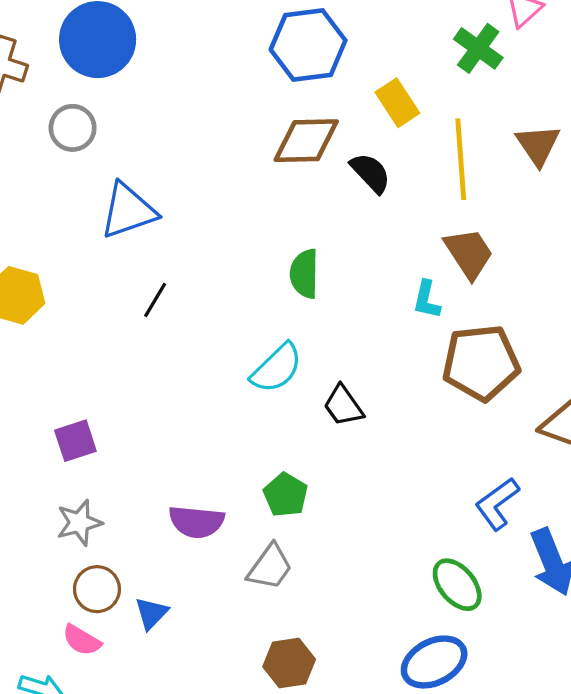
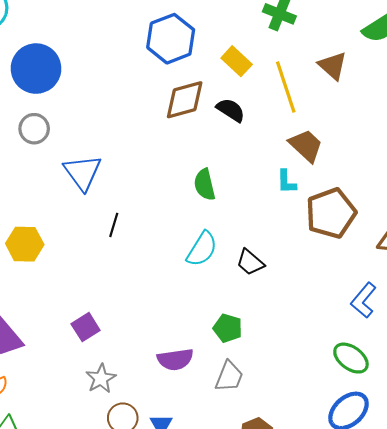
blue triangle: (128, 211) -> (83, 172), turned -33

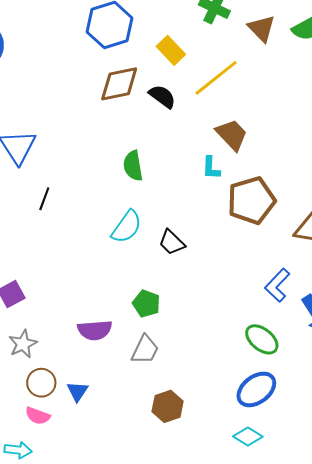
brown triangle: (333, 66) -> (262, 28), moved
yellow line: (286, 87) -> (216, 78), turned 66

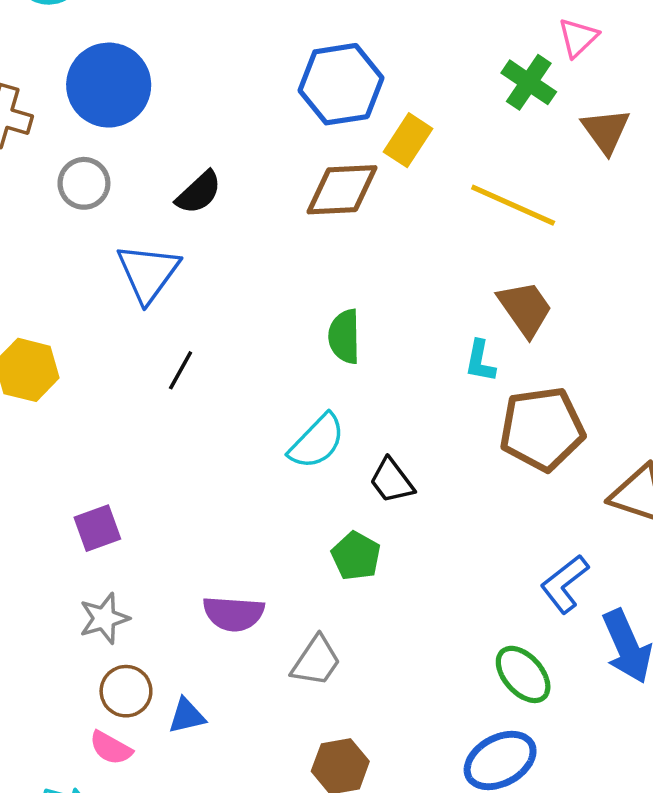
yellow rectangle: (171, 50) -> (408, 140), moved, turned 68
yellow line: (216, 78) -> (513, 205), turned 54
black semicircle: (162, 96) -> (199, 193), moved, turned 92
green pentagon: (146, 304) -> (356, 556), moved
blue triangle: (77, 391) -> (187, 716), turned 35

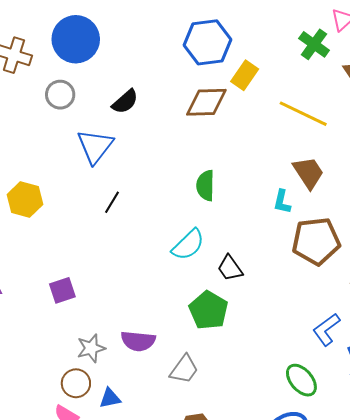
green pentagon: (356, 556) -> (209, 310), size x1.4
gray star: (104, 618) -> (91, 348), moved

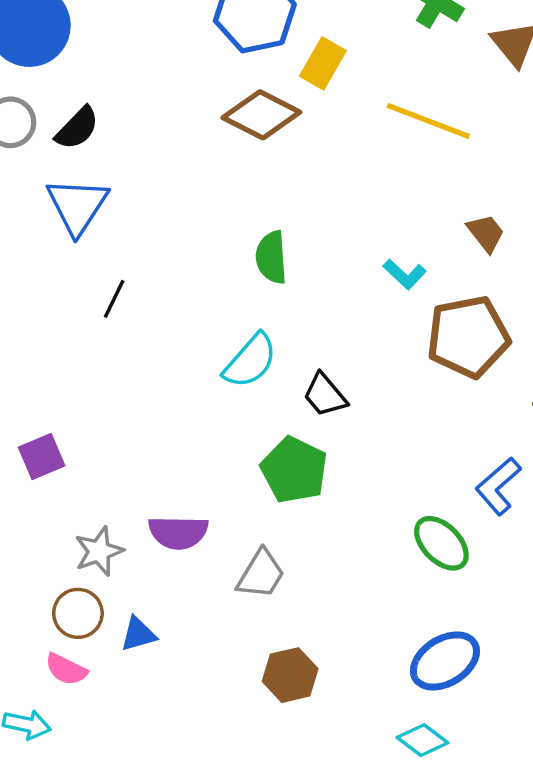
black semicircle: (125, 102) -> (77, 128), moved
brown diamond: (206, 102) -> (261, 115), turned 33
brown trapezoid: (308, 173) -> (486, 233), moved, size x0.7
cyan L-shape: (282, 202) -> (405, 274), turned -55
green ellipse: (301, 380) -> (441, 543), moved

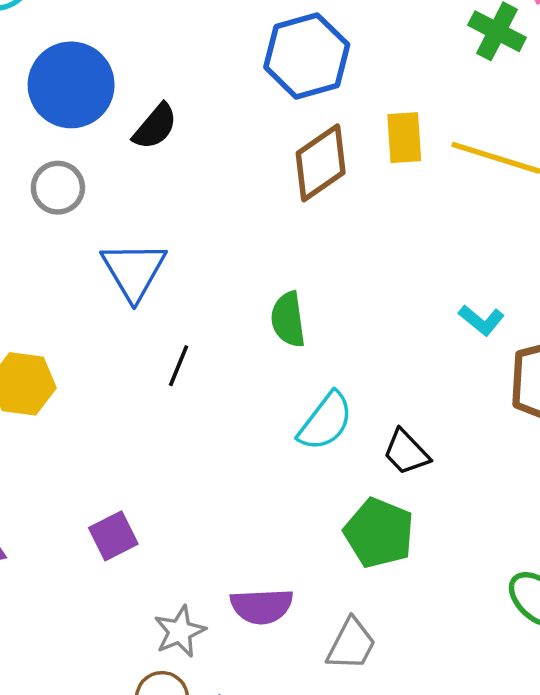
yellow rectangle: (323, 63) -> (404, 138), moved, turned -30
brown diamond: (261, 115) -> (321, 163), turned -58
black semicircle: (77, 128) -> (155, 127), moved
green semicircle: (271, 257) -> (288, 319), moved

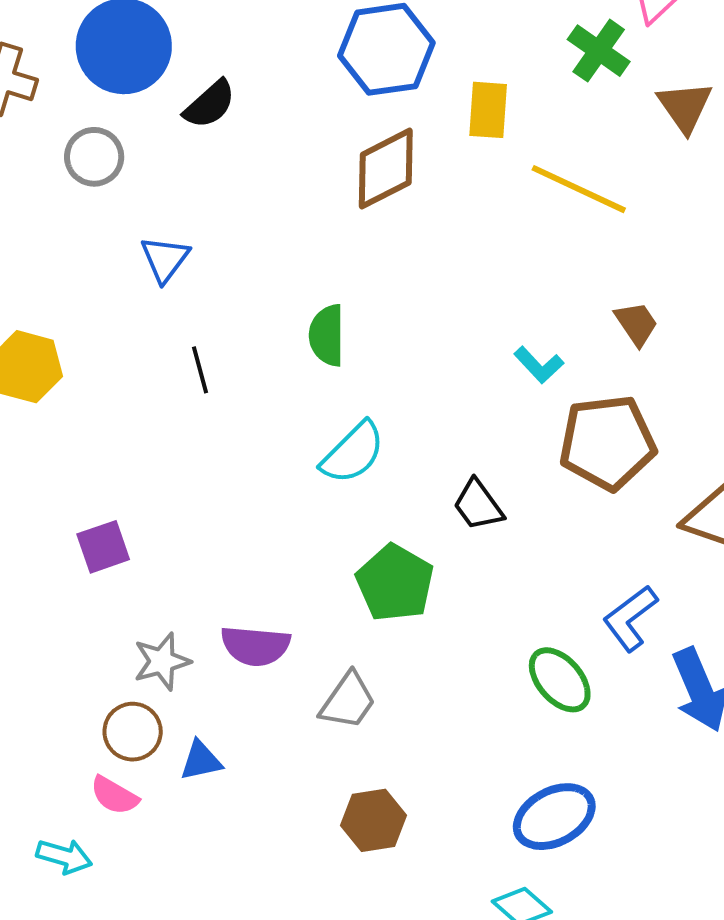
yellow rectangle: (404, 138) -> (488, 110), moved
blue triangle: (134, 271) -> (165, 259), size x0.7
black line: (179, 366) -> (200, 370), turned -45
black trapezoid: (406, 452) -> (478, 505), moved

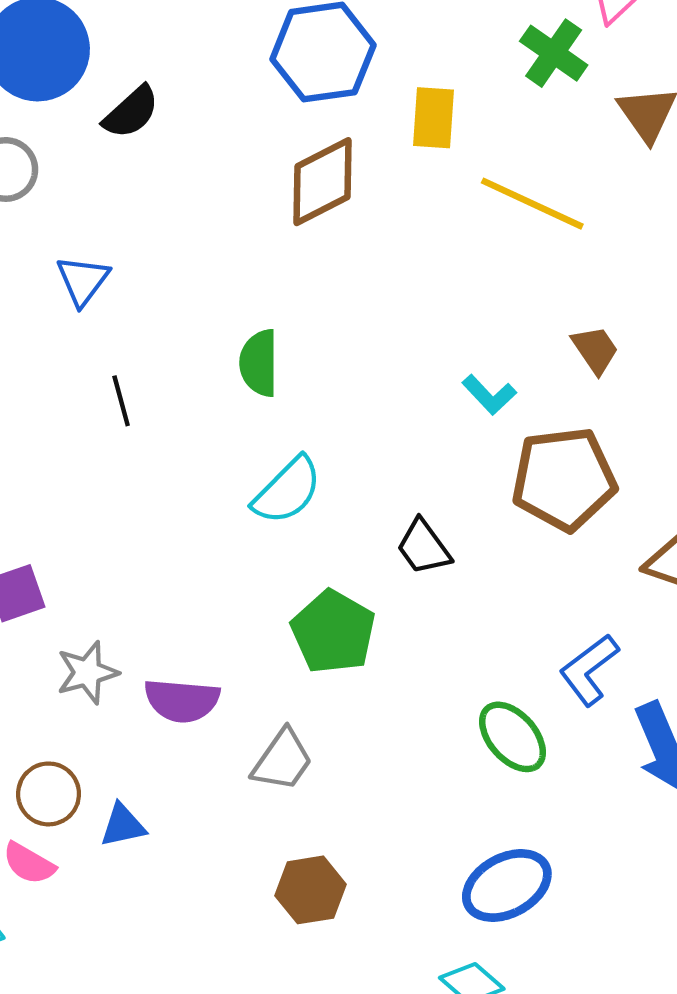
gray star: (162, 661) -> (87, 673), moved

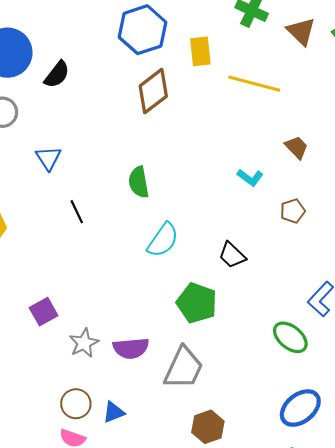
brown pentagon: (564, 479) -> (293, 211), size x0.5
gray trapezoid: (282, 760) -> (184, 368), size x1.4

